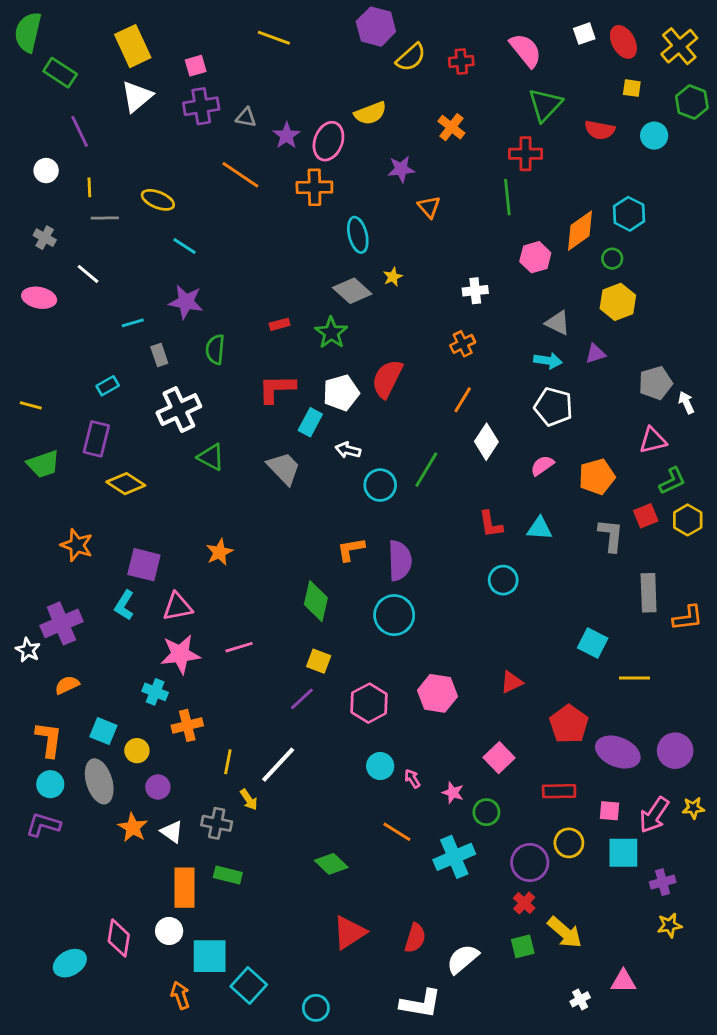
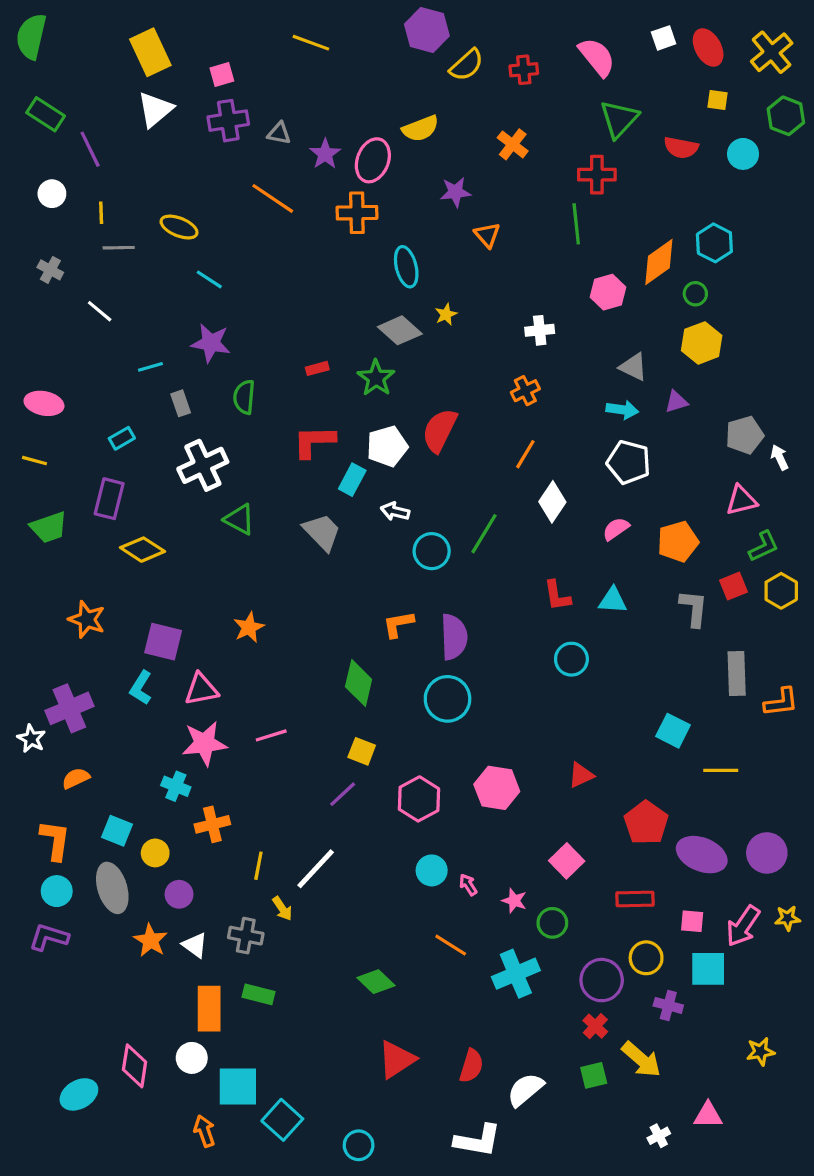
green rectangle: (60, 73) -> (46, 114), moved
pink ellipse: (39, 298) -> (44, 403), moved
purple cross: (663, 882) -> (668, 1005), moved, turned 30

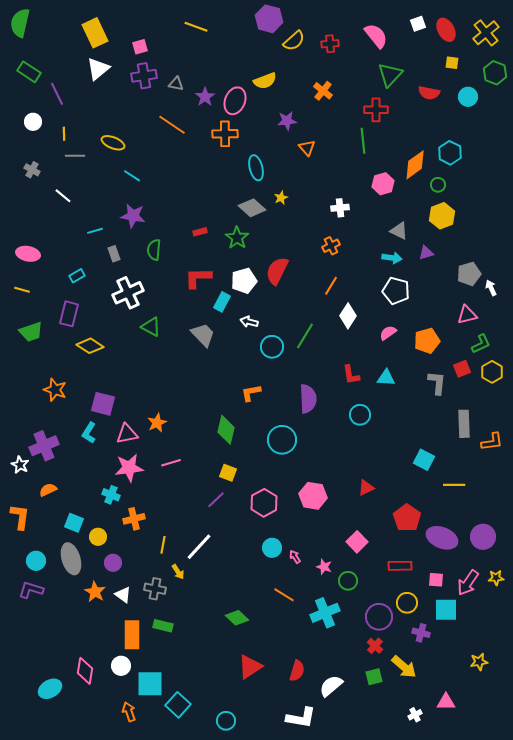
orange star: (249, 627) -> (157, 423), moved
purple semicircle: (454, 637) -> (308, 399), moved
orange L-shape: (55, 840) -> (20, 517), moved

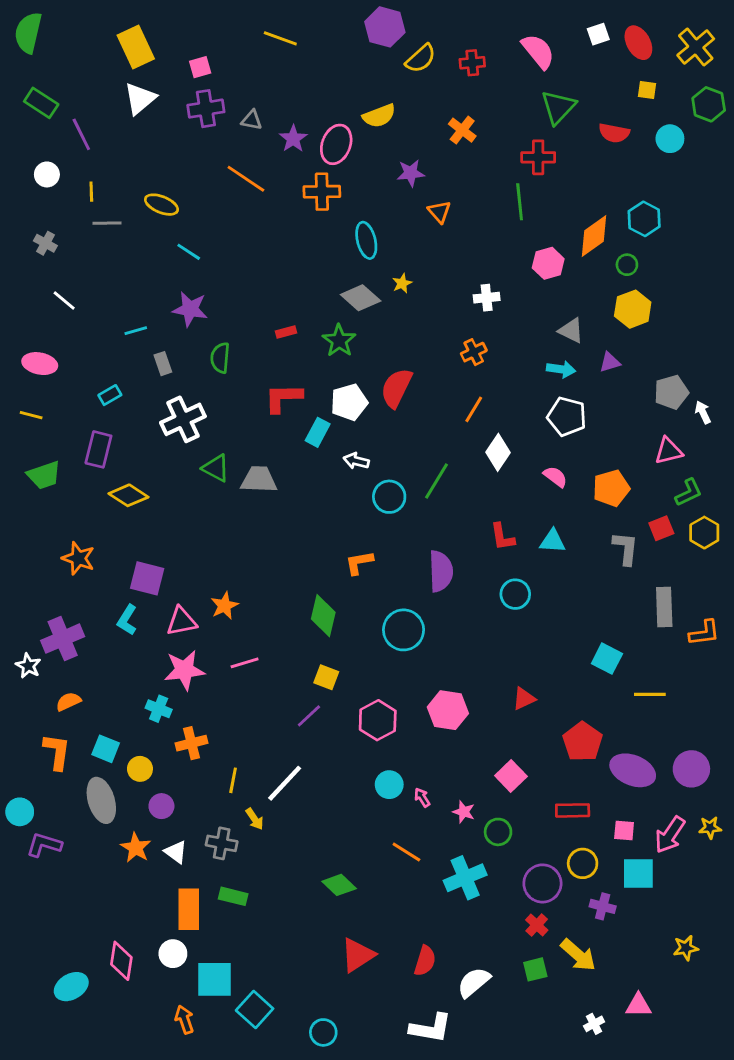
white line: (63, 196) -> (64, 301), moved
pink semicircle: (388, 333) -> (555, 477), turned 72
gray trapezoid: (203, 335) -> (259, 480), moved, turned -44
orange L-shape: (20, 517) -> (57, 752), moved
cyan circle: (36, 561) -> (20, 812), moved

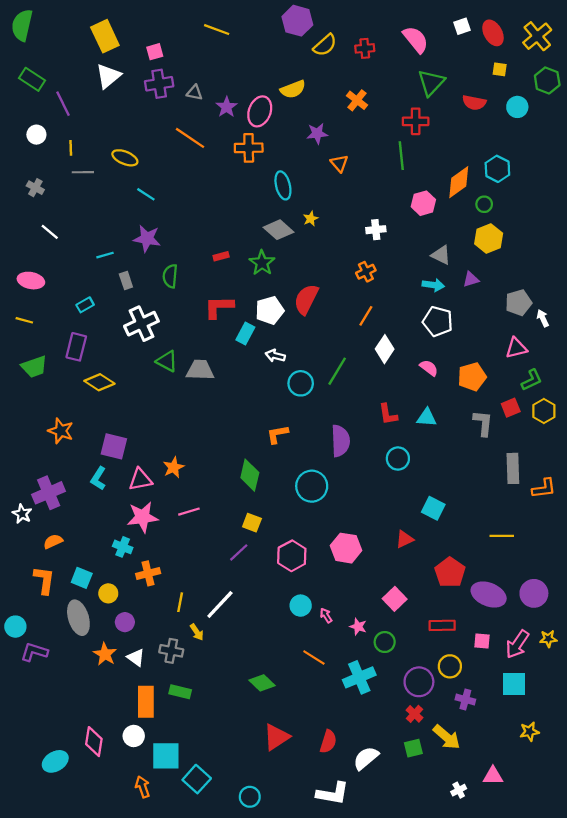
cyan square: (607, 659) -> (433, 508), moved
cyan square: (638, 873) -> (514, 684), moved

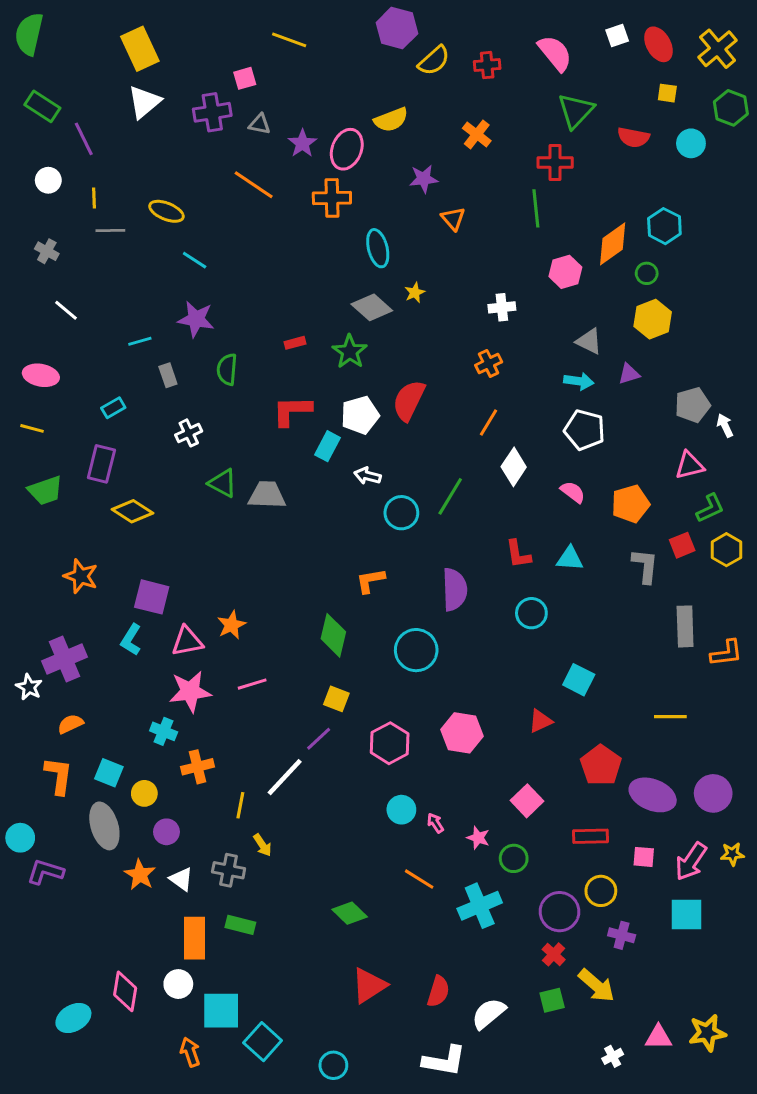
pink square: (155, 52) -> (245, 78), moved
white cross: (141, 324) -> (189, 433), size x0.6
white line: (220, 604) -> (285, 777), moved
yellow star: (529, 732) -> (707, 1033), moved, size x1.4

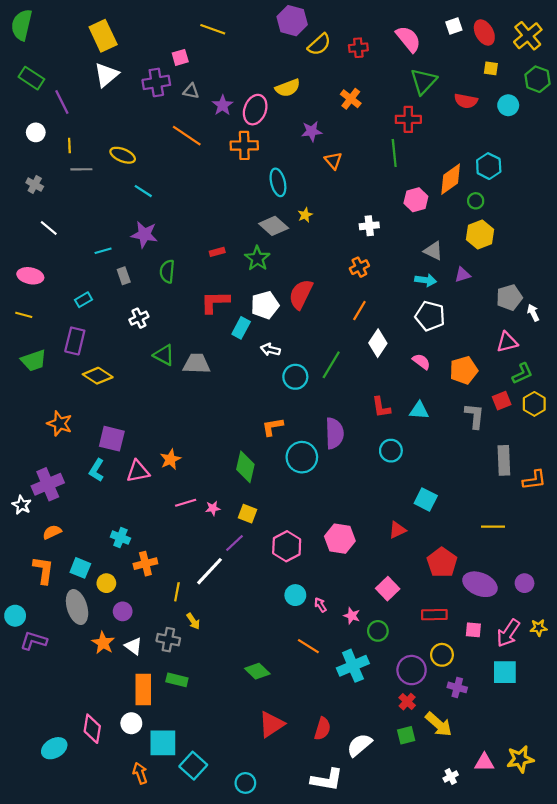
cyan circle: (416, 650) -> (302, 457), moved
pink star: (190, 691) -> (213, 508), moved, size x0.5
purple circle: (713, 793) -> (525, 583), size x0.7

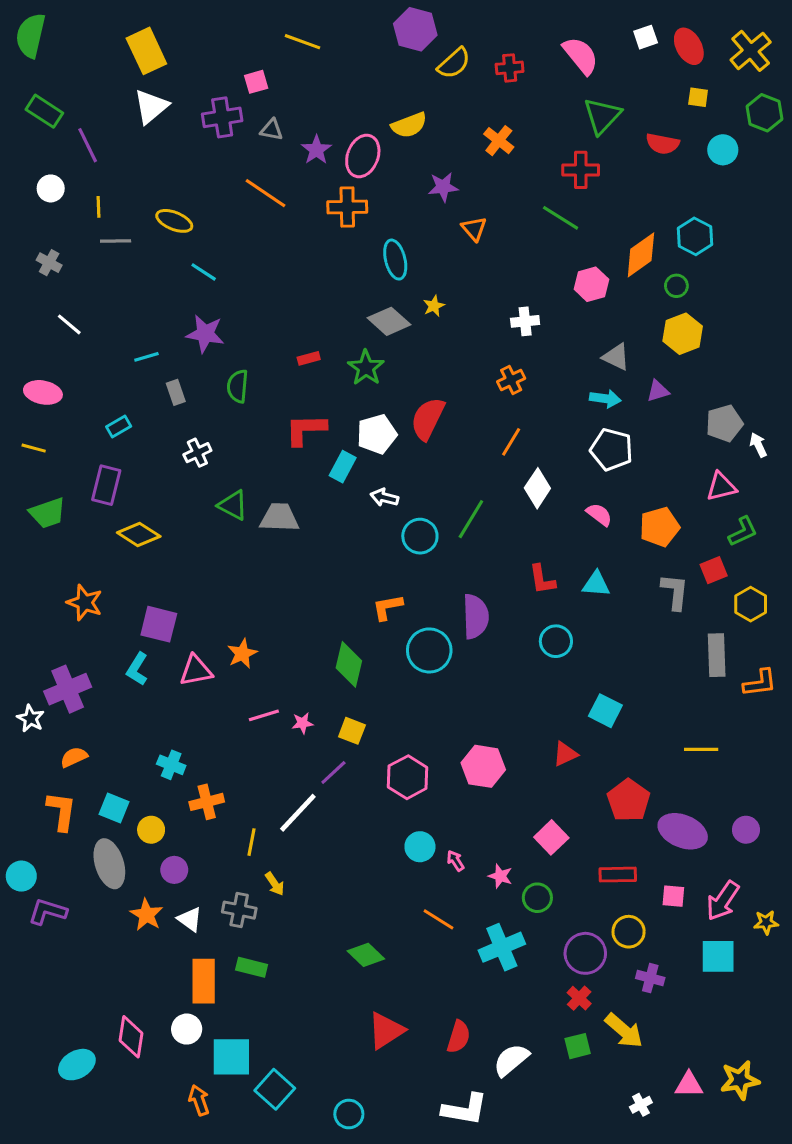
green line: (394, 153) -> (561, 218), turned -52
yellow hexagon: (534, 404) -> (751, 604), moved
yellow star: (539, 628) -> (766, 922), moved

